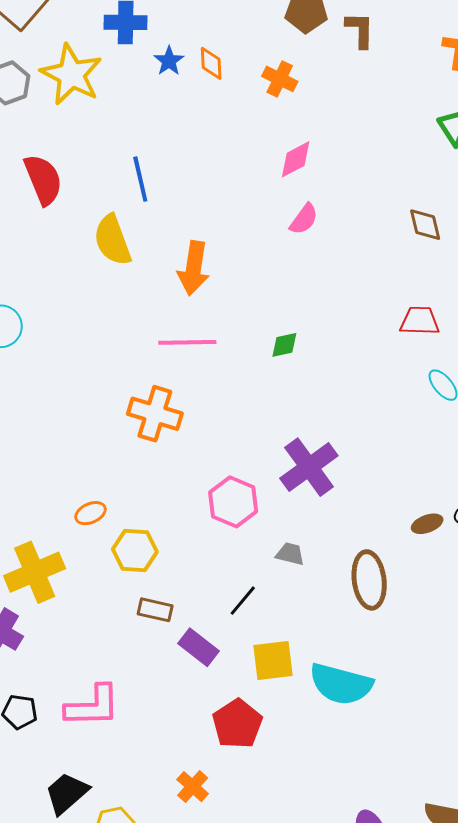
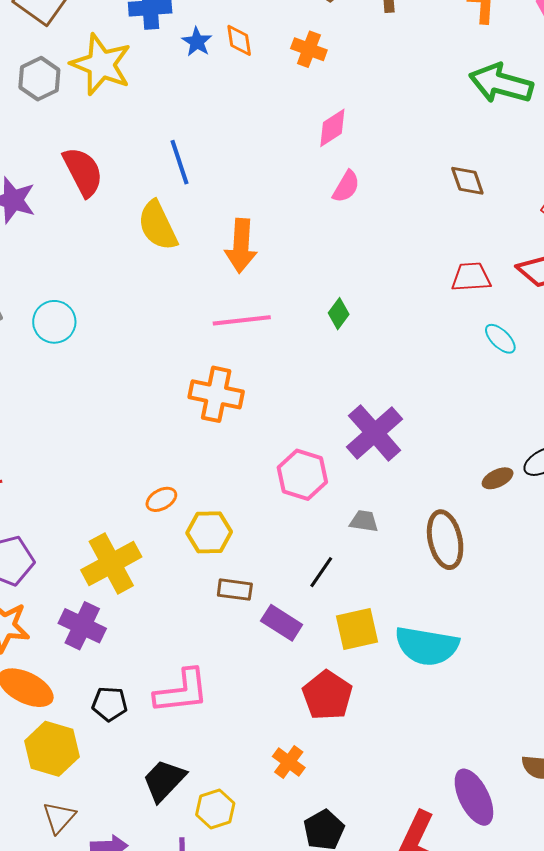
green diamond: (284, 345) -> (339, 314), turned -36

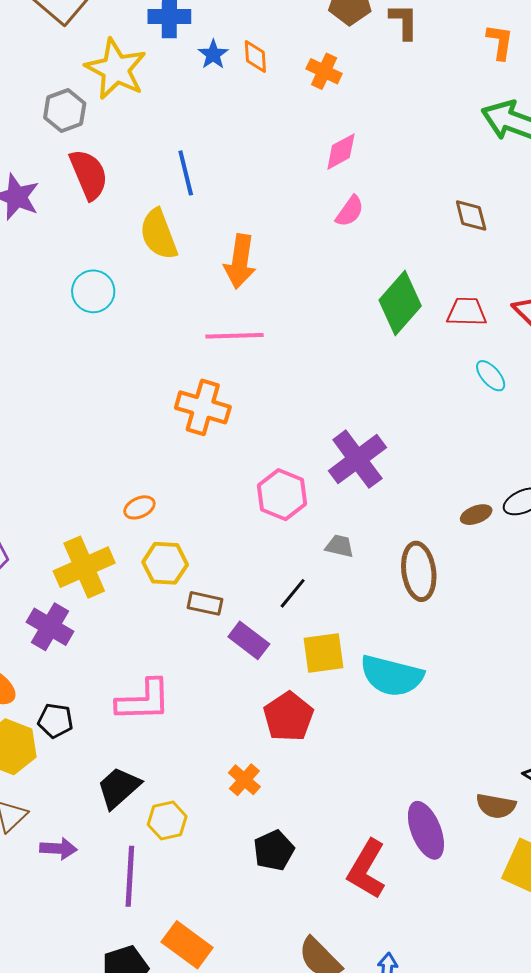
gray hexagon: (39, 79) -> (65, 111), moved
green diamond: (339, 314) -> (400, 303), moved, size x2.0
cyan circle: (54, 322) -> (93, 291), moved
yellow hexagon: (209, 532) -> (165, 563), moved
black pentagon: (110, 704) -> (55, 721), moved

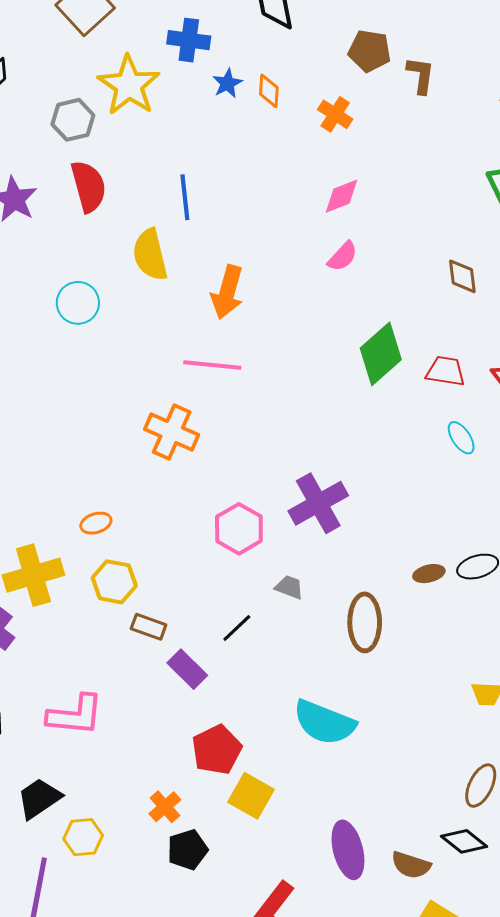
yellow square: (323, 653) -> (251, 796), moved, turned 30
purple ellipse: (426, 830) -> (348, 850), moved
black pentagon: (274, 850) -> (187, 850), moved

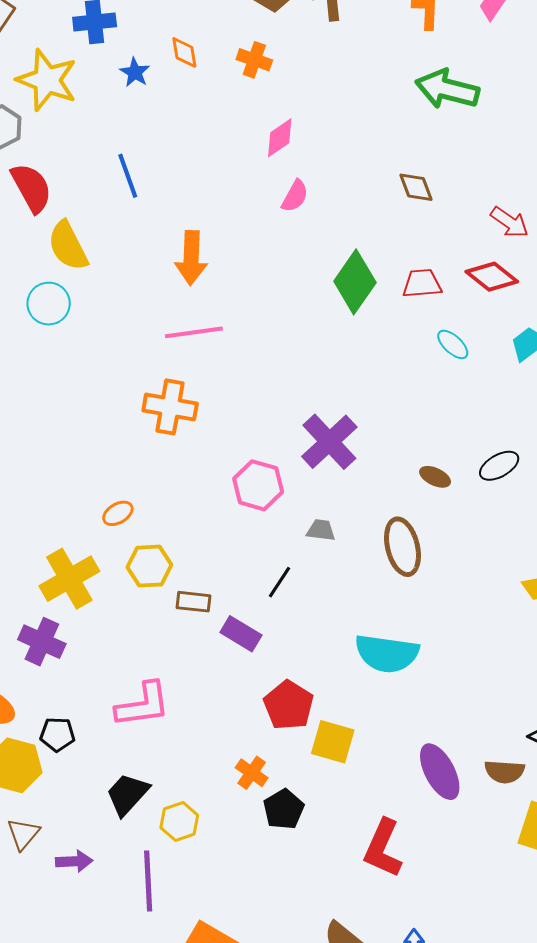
blue star: (227, 83) -> (135, 72), moved
yellow semicircle: (150, 255) -> (68, 246), moved
brown ellipse: (429, 574) -> (435, 477), moved, turned 52

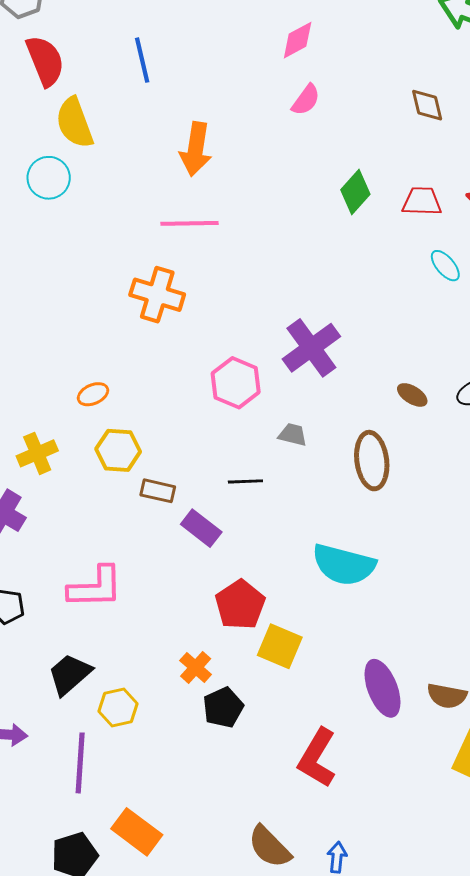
green diamond: (355, 282) -> (355, 192), size x0.7
yellow cross: (69, 579) -> (37, 453), size x0.7
black line: (279, 582) -> (245, 481), turned 48

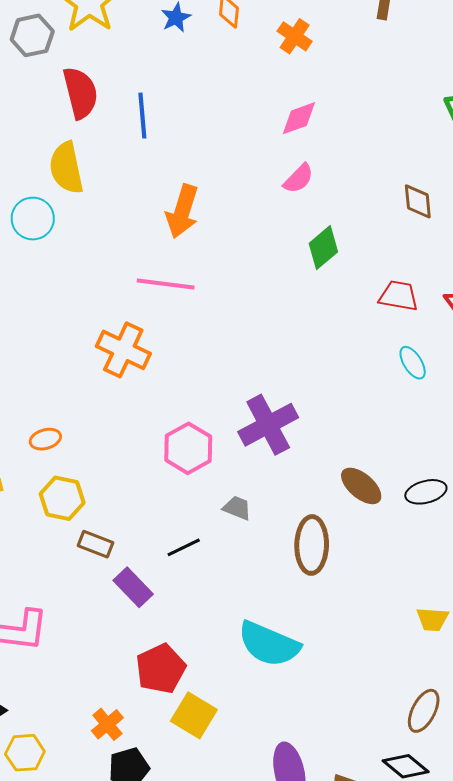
red semicircle: (45, 61) -> (80, 93), moved
green diamond: (355, 192) -> (323, 248), moved
brown ellipse: (412, 395) -> (361, 486), size x1.4
black line: (245, 481) -> (184, 547), turned -32

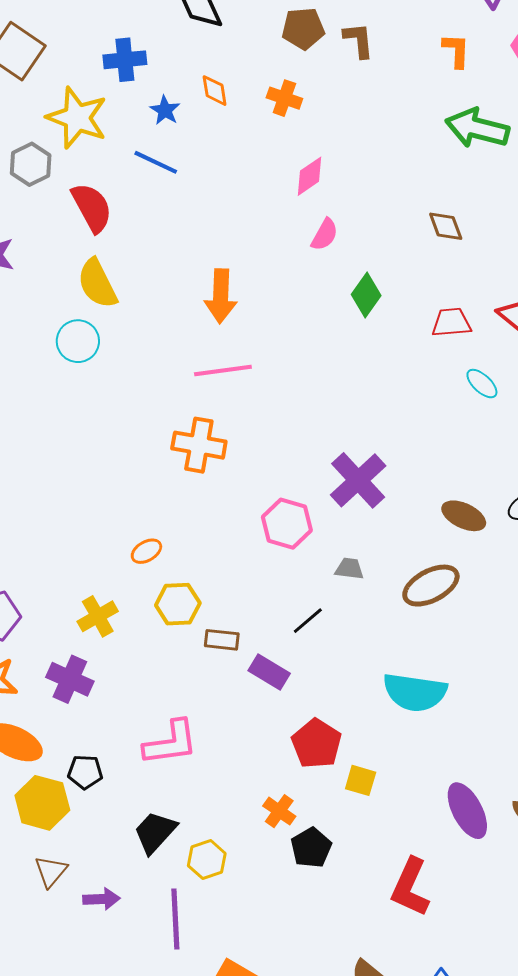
blue line: (142, 116) -> (156, 162), moved, turned -45
brown ellipse: (312, 545) -> (431, 586), turned 76
yellow square: (194, 715) -> (361, 780), size x0.7

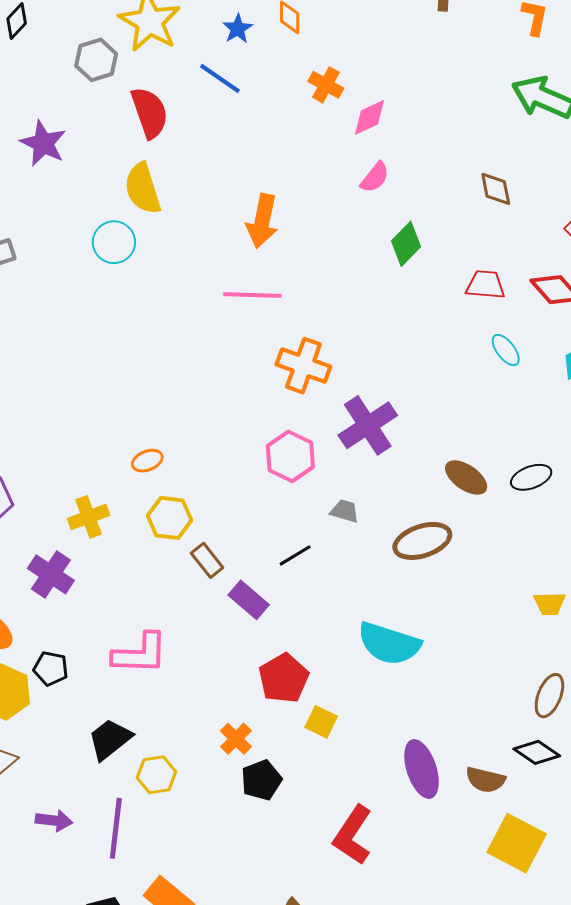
orange cross: (284, 98) -> (326, 85), moved
orange cross: (199, 445) -> (303, 366), moved
brown rectangle: (222, 640) -> (207, 560), turned 36
purple arrow: (102, 899) -> (54, 821), moved

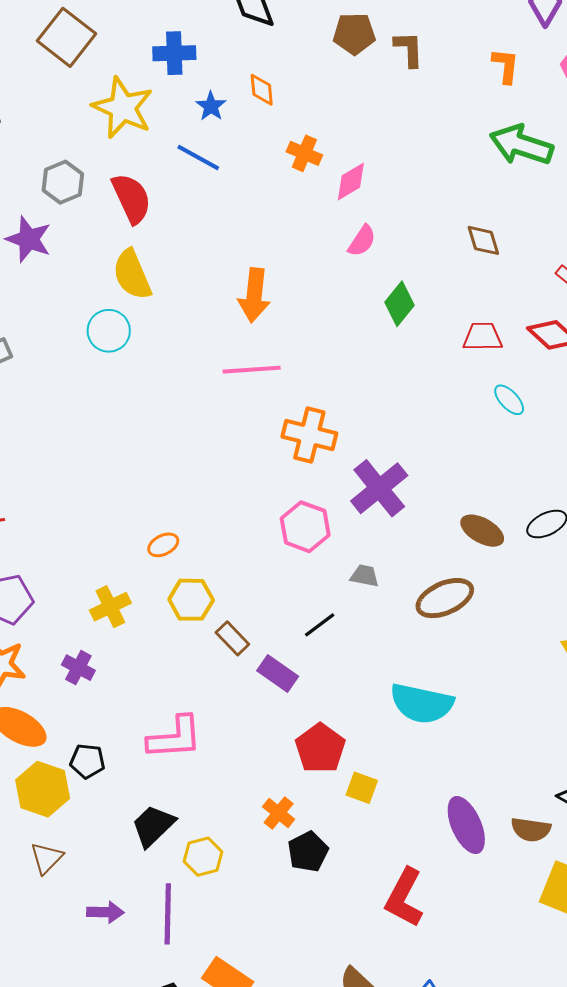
gray hexagon: (96, 60) -> (63, 182), moved
purple cross: (51, 574) -> (78, 668), size x0.7

